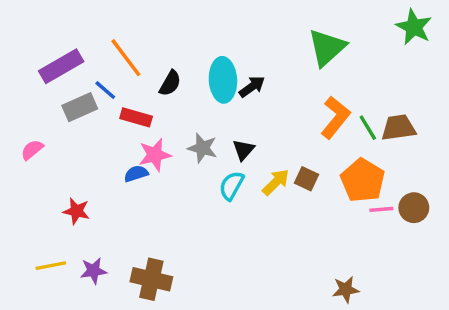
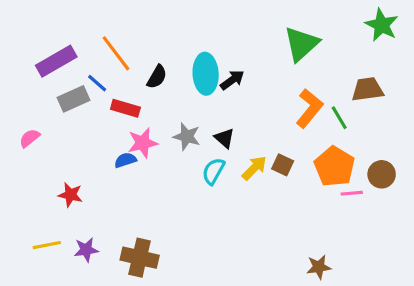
brown trapezoid: (398, 128) -> (367, 89), moved
black triangle: (243, 150) -> (224, 138), turned -30
brown circle: (414, 208) -> (382, 174), moved

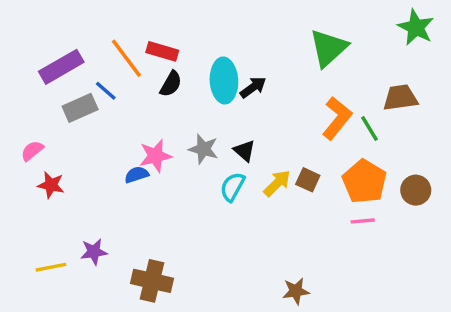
red rectangle: (125, 108) -> (162, 51), moved
pink line: (352, 193) -> (363, 221), moved
red star: (70, 195) -> (51, 185), moved
purple star: (86, 250) -> (94, 252), moved
brown star: (319, 267) -> (296, 291), moved

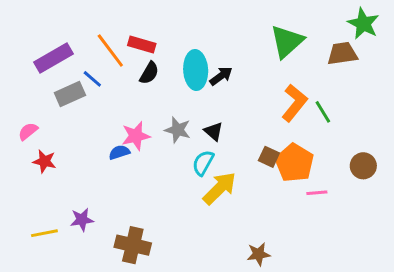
brown trapezoid: (400, 98) -> (342, 54), moved
orange pentagon: (364, 182) -> (294, 163), moved
yellow arrow: (277, 183) -> (220, 188), moved, size x1.4

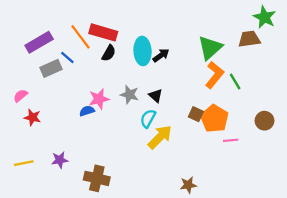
green triangle: (287, 42) -> (210, 48), moved
red rectangle: (142, 45) -> (103, 32), size x1.4
yellow line: (44, 233) -> (24, 163), moved

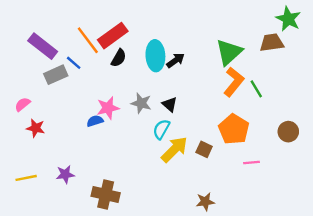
red rectangle: (103, 32) -> (113, 36), turned -52
purple rectangle: (39, 42) -> (43, 46), turned 68
brown square: (196, 114) -> (204, 149), moved
pink line: (231, 140) -> (252, 162), moved

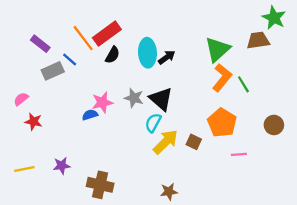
purple rectangle: (43, 46) -> (40, 44), size x0.7
black triangle: (170, 104) -> (161, 99), size x1.6
brown star: (205, 202) -> (169, 192), moved

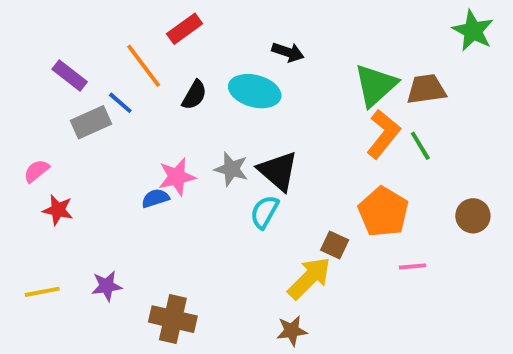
red rectangle: (107, 34) -> (185, 29), moved, size x0.7
brown trapezoid: (258, 40) -> (426, 89), moved
cyan ellipse: (147, 53) -> (255, 91), turned -72
black arrow: (167, 57) -> (288, 52), moved, turned 54
yellow arrow: (166, 142) -> (309, 278), moved

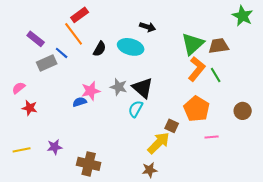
red rectangle: (185, 29) -> (80, 15), moved

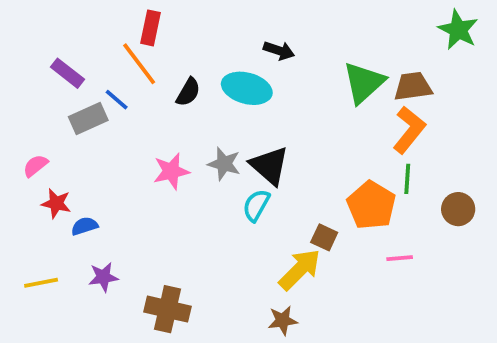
red rectangle: (80, 15) -> (151, 28), turned -42
orange L-shape: (197, 69) -> (409, 130), moved
green line: (216, 75) -> (407, 179), moved, turned 35
blue semicircle: (80, 102) -> (84, 226), moved

